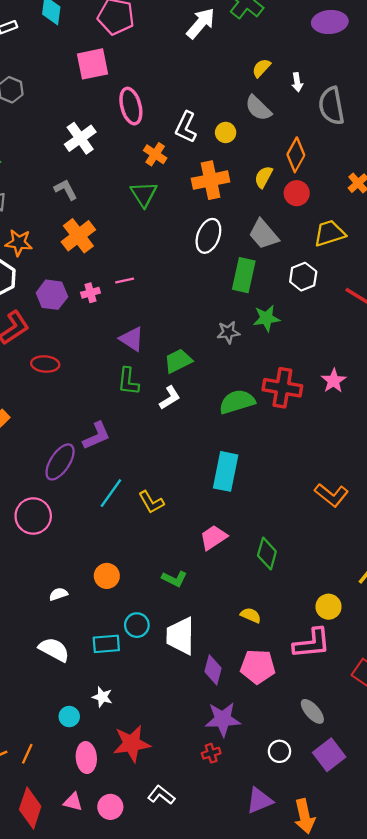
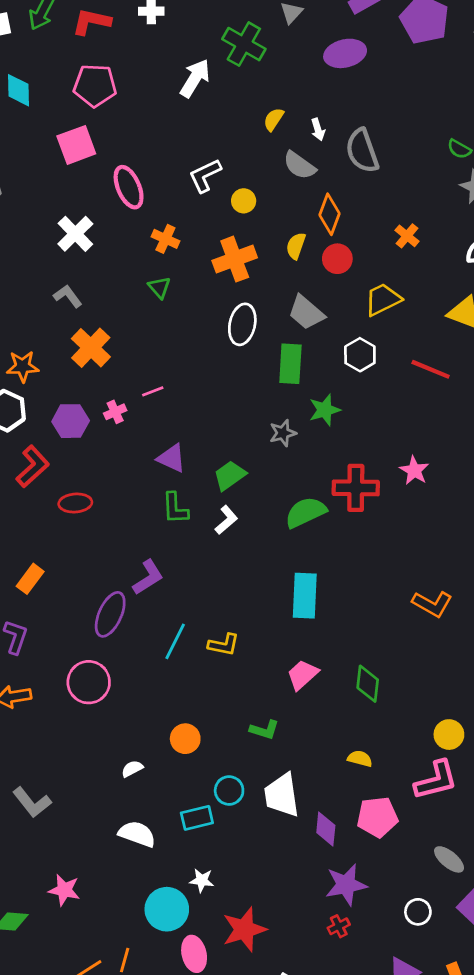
gray semicircle: (258, 108) -> (299, 165), moved
white L-shape: (186, 127) -> (205, 175), moved, turned 48
green triangle: (144, 194) -> (159, 287), size x0.7
yellow L-shape: (151, 502) -> (224, 645), turned -40
cyan circle: (69, 717) -> (167, 909), size x1.8

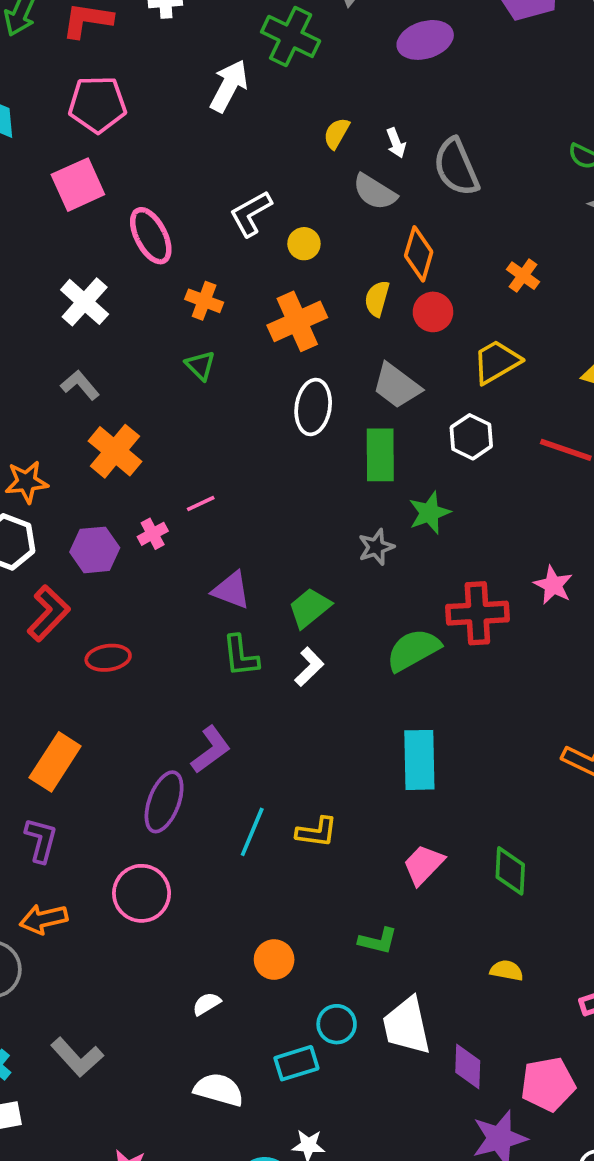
orange rectangle: (30, 579) -> (55, 762), size x1.4
pink pentagon: (377, 817) -> (548, 1084), moved

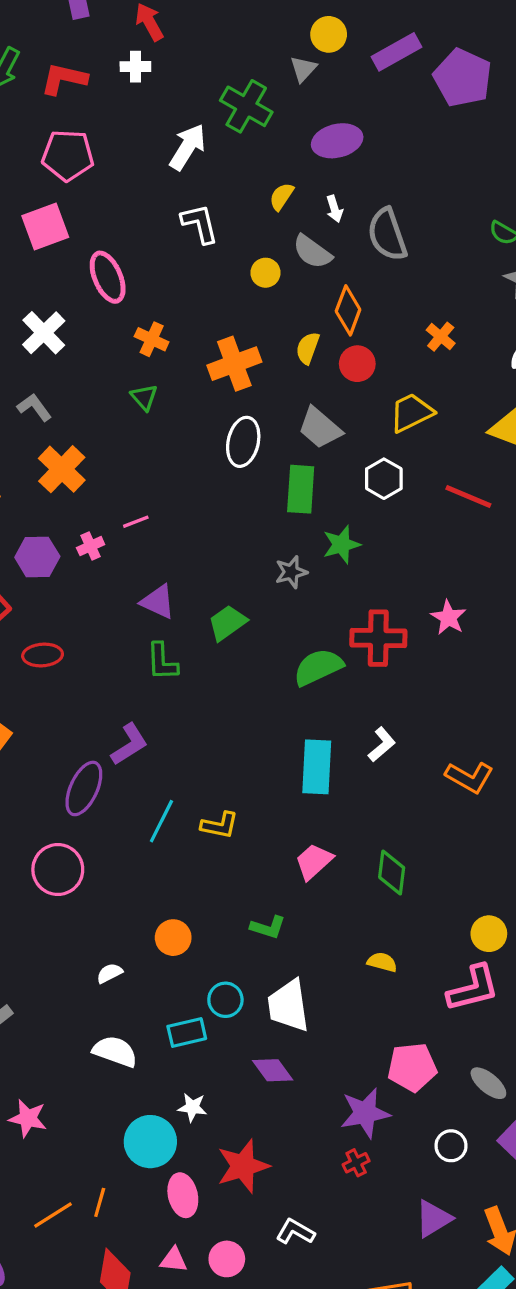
purple ellipse: (425, 40) -> (337, 141), moved
white L-shape: (251, 214) -> (200, 224), moved, turned 102
yellow circle: (304, 244) -> (266, 273), moved
white L-shape: (309, 667) -> (382, 744), moved
purple diamond: (468, 1067) -> (273, 1070), moved, turned -42

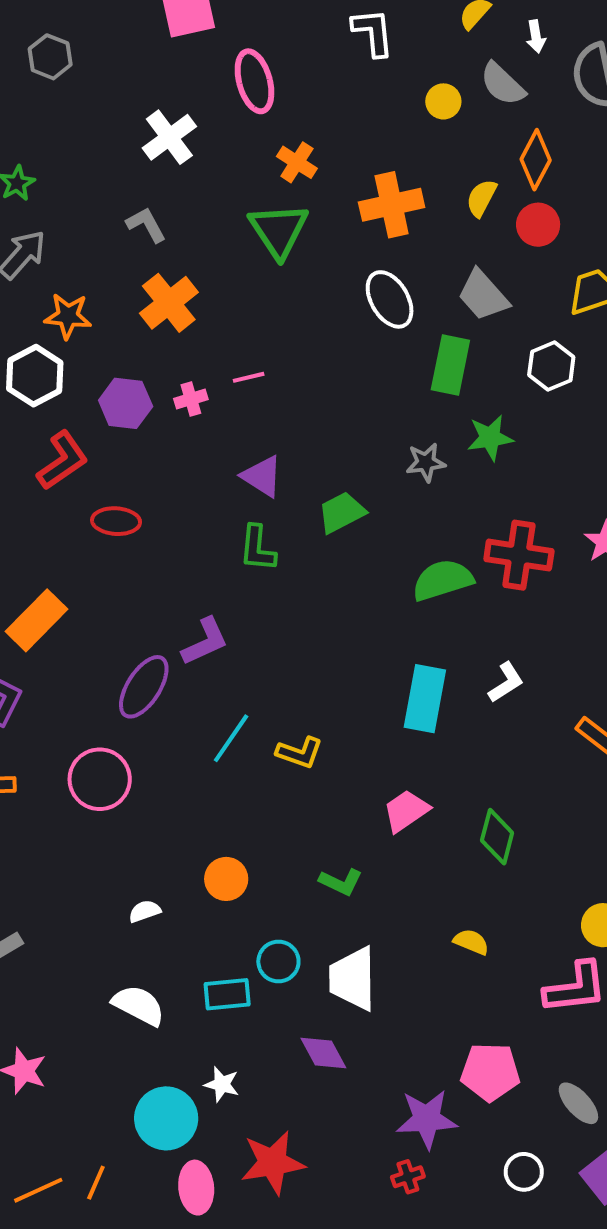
green triangle: (144, 397) -> (279, 230), size x1.8
white ellipse: (243, 442) -> (390, 299), turned -51

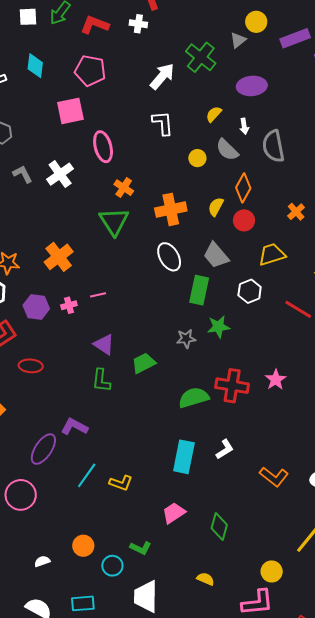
gray L-shape: (146, 225) -> (23, 174), moved
purple L-shape: (205, 641) -> (74, 427), turned -128
cyan circle: (278, 961) -> (112, 566), moved

